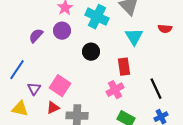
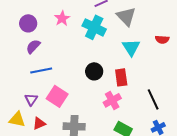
purple circle: (62, 31) -> (28, 23), moved
black circle: (91, 52) -> (94, 71), moved
blue line: (17, 70) -> (41, 70), moved, turned 45
red triangle: (53, 108) -> (39, 123), moved

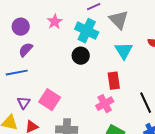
blue line: (41, 70) -> (17, 73), moved
black circle: (94, 71) -> (81, 56), moved

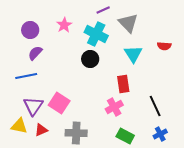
purple triangle: (24, 103) -> (33, 106), size x1.5

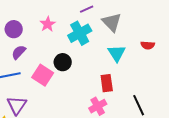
cyan cross: (96, 34) -> (80, 33), turned 35
black circle: (90, 59) -> (63, 62), moved
pink square: (59, 103) -> (43, 75), moved

